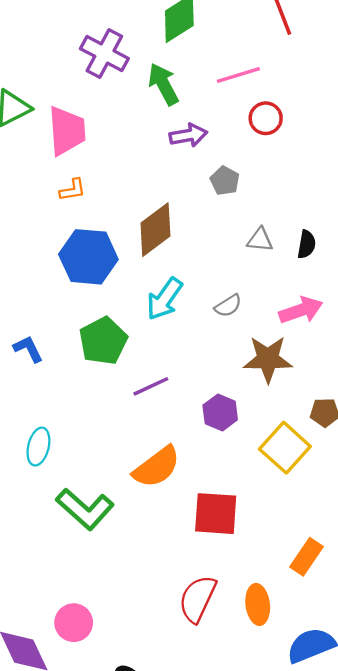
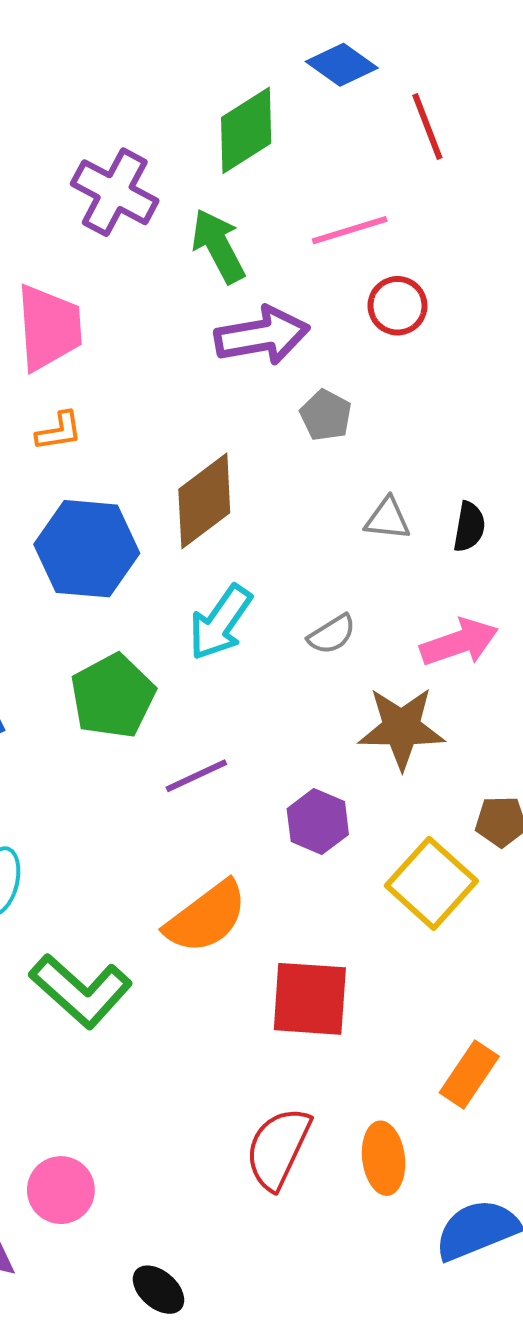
purple arrow: (188, 135) -> (262, 336), size x1.4

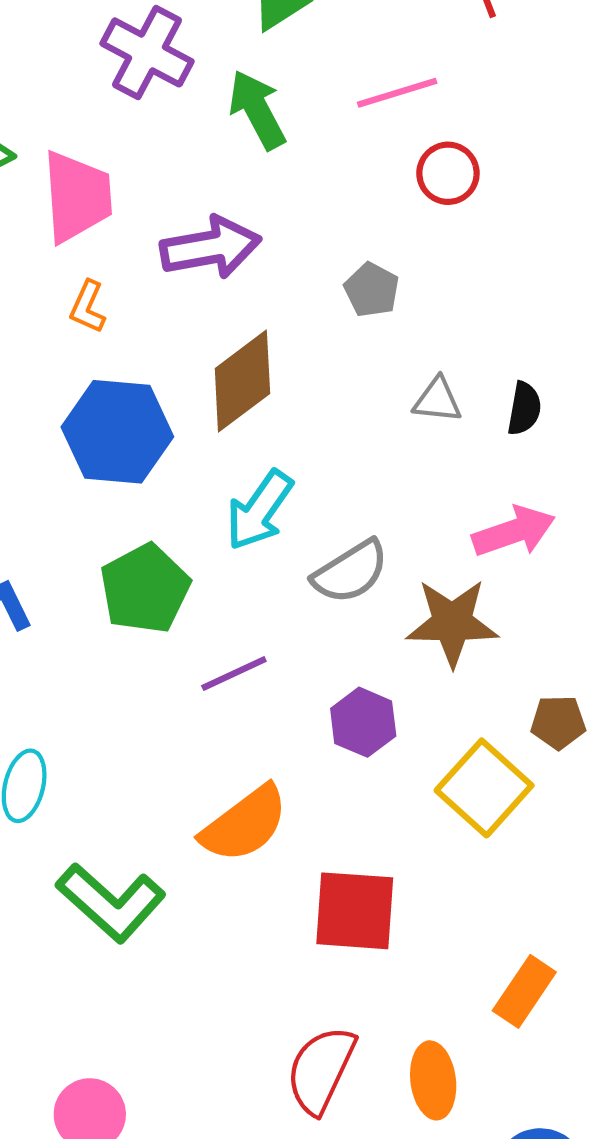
purple arrow: (262, 336) -> (211, 247), moved
orange L-shape: (59, 431) -> (88, 307), turned 123
gray semicircle: (332, 634) -> (350, 572), moved, size x1.5

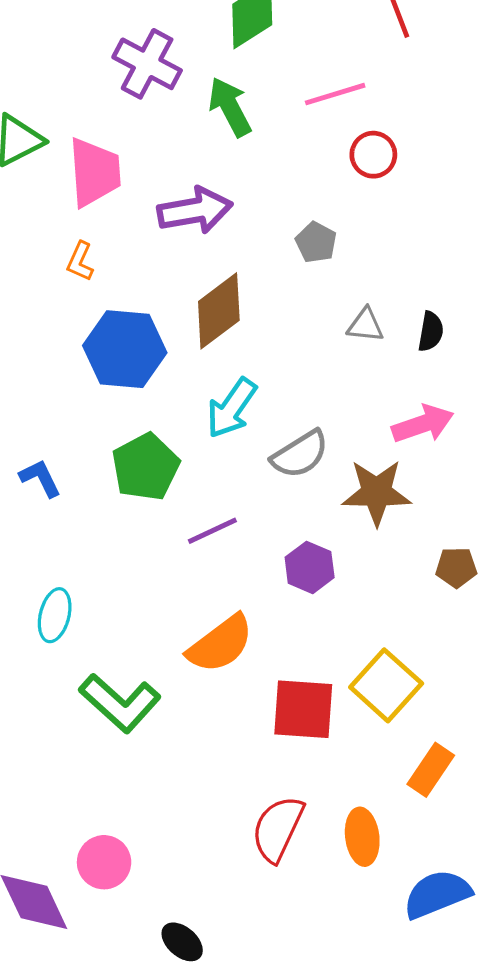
orange L-shape: (88, 307) -> (80, 261), moved
yellow square: (484, 788) -> (386, 685), moved

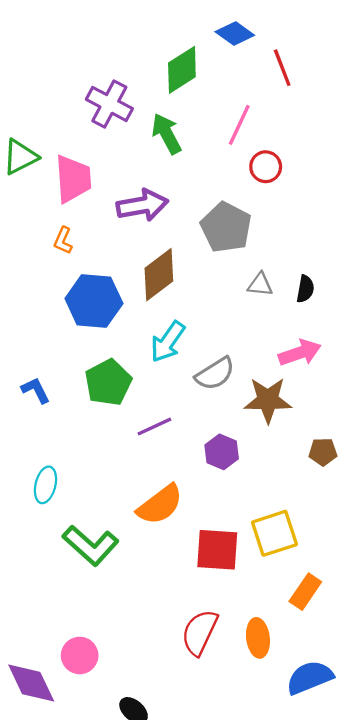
pink line: (335, 94) -> (239, 125), turned -48
gray pentagon: (316, 242) -> (226, 227), size x1.8
yellow square: (386, 685) -> (274, 533), turned 30

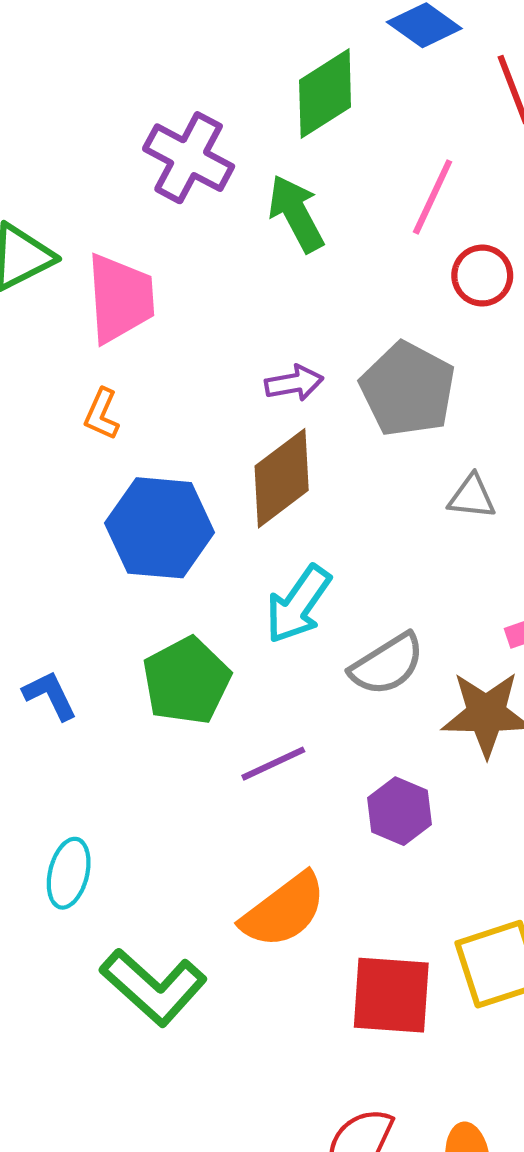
purple arrow: (142, 205) -> (294, 383), moved, size x0.6

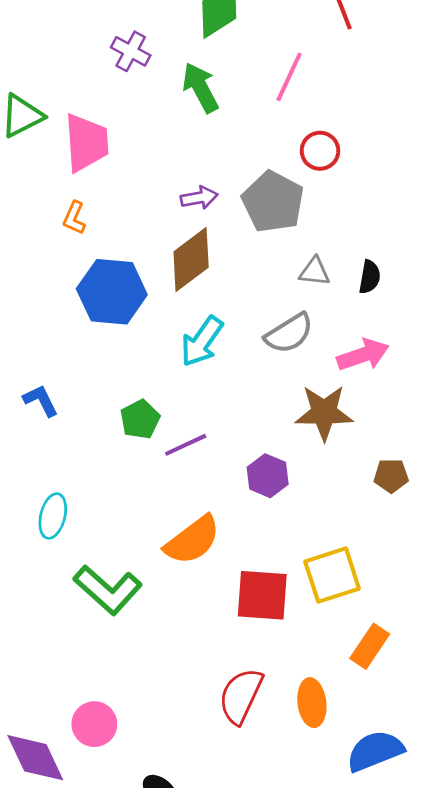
purple cross: (189, 158) -> (131, 51), size x0.7
red circle: (482, 276) -> (320, 151), moved
gray semicircle: (387, 664) -> (289, 333), moved
green pentagon: (186, 681) -> (140, 419), moved, size x0.7

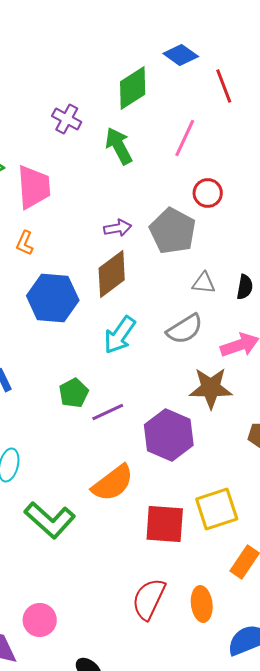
purple hexagon: (268, 476) -> (169, 435), size x1.6

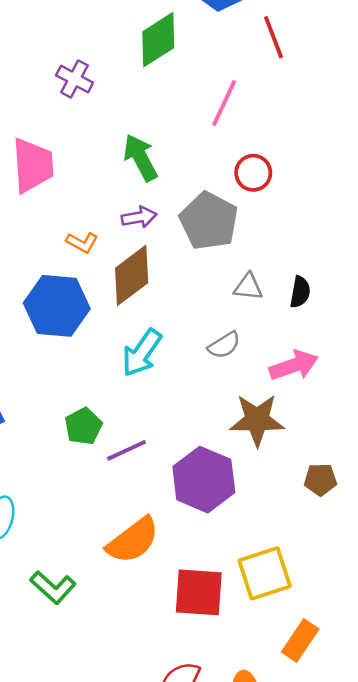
green arrow: (119, 146) -> (140, 158), moved
orange L-shape: (25, 243) -> (82, 242), moved, turned -85
gray semicircle: (185, 329) -> (224, 345), size x0.7
green L-shape: (50, 520) -> (53, 587), size x0.7

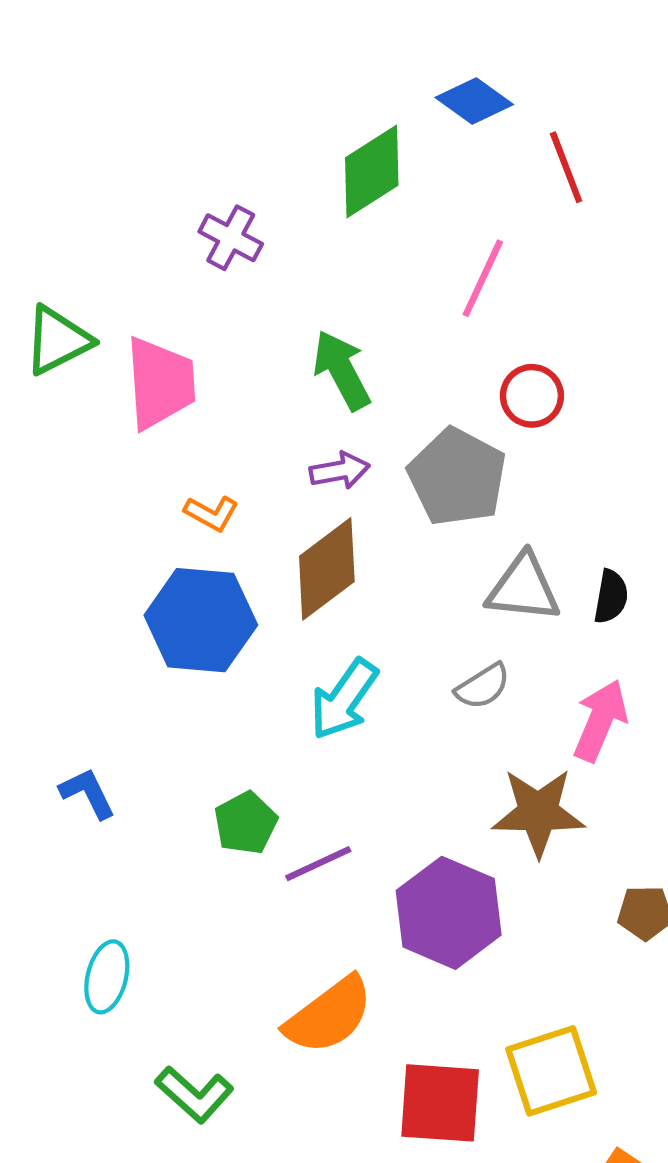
orange L-shape: (82, 242) -> (211, 513), moved
gray triangle: (248, 287) -> (523, 588), size x1.5
pink arrow: (294, 365) -> (600, 721), turned -48

